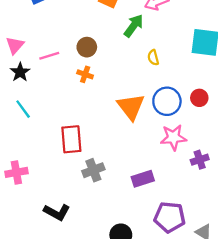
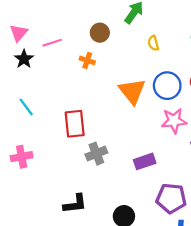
brown circle: (87, 47) -> (100, 33), moved
cyan line: (23, 109) -> (26, 107), moved
black L-shape: (57, 212) -> (75, 204), moved, turned -35

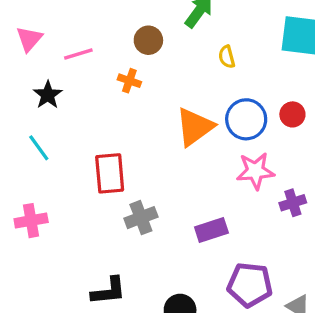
black star: (24, 59) -> (48, 95), moved
orange triangle: (132, 91) -> (195, 127), turned 32

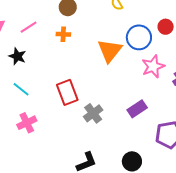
pink cross: (31, 221) -> (27, 123), moved

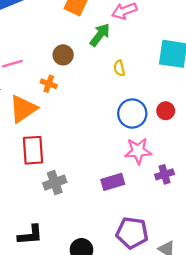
orange triangle: (110, 51) -> (23, 109), moved
purple rectangle: (137, 109) -> (113, 182), moved

